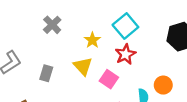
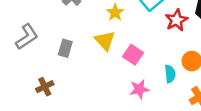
red star: (125, 54) -> (176, 20), moved

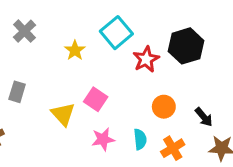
yellow triangle: (105, 41) -> (63, 114), moved
cyan semicircle: (170, 74) -> (140, 139), moved

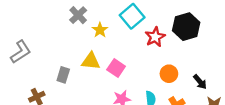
gray cross: (24, 31) -> (78, 15), moved
gray rectangle: (17, 92) -> (63, 75), moved
yellow triangle: (63, 114) -> (91, 61), moved, turned -42

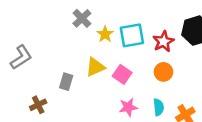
cyan square: (132, 16) -> (132, 35), moved, turned 30
yellow triangle: (91, 61) -> (95, 67), turned -30
orange circle: (169, 74) -> (163, 72), moved

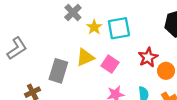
red star: (163, 41) -> (148, 57), moved
orange circle: (163, 72) -> (166, 71), moved
gray rectangle: (66, 82) -> (58, 71), size x1.5

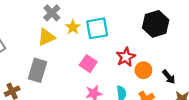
yellow triangle: (85, 57) -> (46, 37), moved

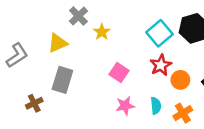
cyan square: (97, 28) -> (159, 33), moved, turned -30
yellow triangle: (46, 37) -> (58, 43), moved

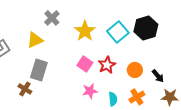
yellow star: (102, 32) -> (85, 31), moved, size x1.5
red star: (161, 65) -> (107, 65), moved
brown cross: (34, 103) -> (25, 89), moved, turned -32
cyan semicircle: (156, 106) -> (113, 99), moved

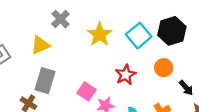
pink square: (85, 64) -> (87, 91), moved
orange circle: (135, 70) -> (164, 68), moved

